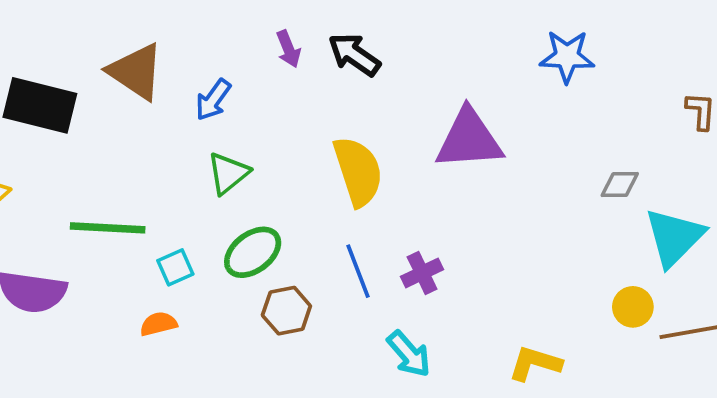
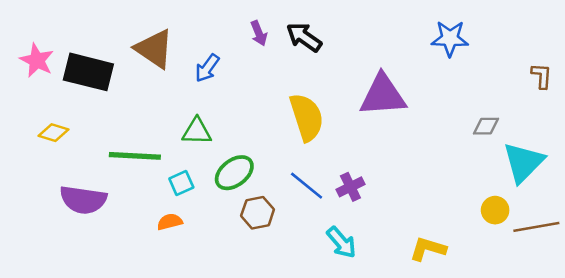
green triangle: (228, 173) -> (197, 131), moved, turned 40
blue line: (358, 271) -> (307, 186), turned -30

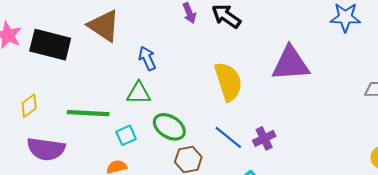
blue arrow: (207, 68) -> (147, 58), moved, turned 120
yellow diamond: (54, 133) -> (29, 106), moved, turned -55
green ellipse: (234, 173) -> (169, 127), turned 68

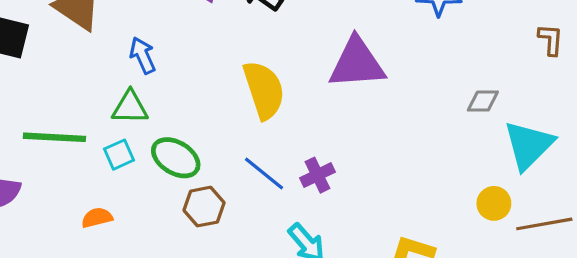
cyan square: (126, 135) -> (119, 155), moved

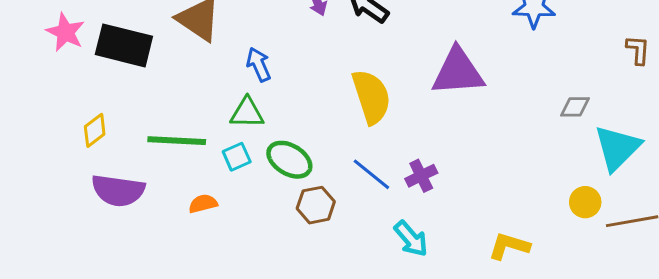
orange semicircle: (97, 218) -> (203, 204), moved

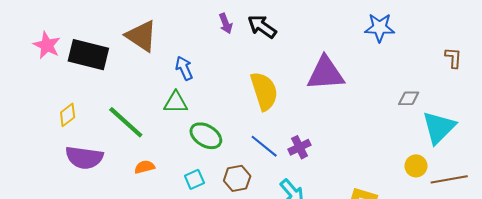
green line: (177, 141) -> (126, 122), turned 39
cyan square: (237, 157) -> (194, 179), moved
brown hexagon: (316, 205) -> (237, 178), moved

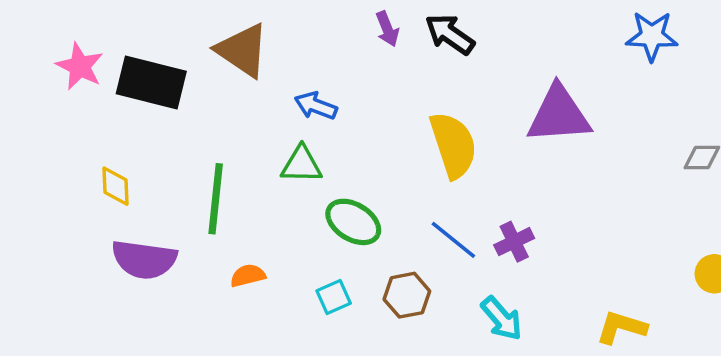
blue arrow: (184, 68) -> (316, 106), turned -45
yellow diamond: (68, 115) -> (116, 186), turned -55
green line: (126, 122) -> (216, 199), turned 54

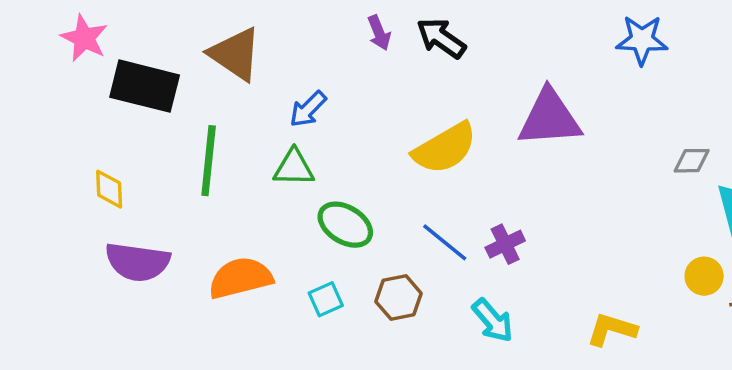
pink star: (80, 66) -> (84, 38), moved
blue arrow: (316, 106) -> (308, 109), turned -66
yellow semicircle: (453, 145) -> (445, 148), turned 78
green line: (216, 199) -> (209, 161), moved
orange semicircle: (248, 276) -> (241, 278), size x1.8

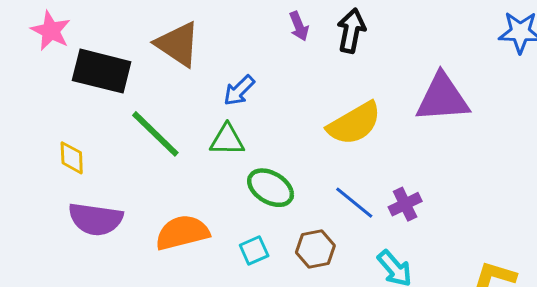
black arrow: (441, 38) -> (351, 31), turned 66
green line: (209, 161) -> (155, 134), turned -52

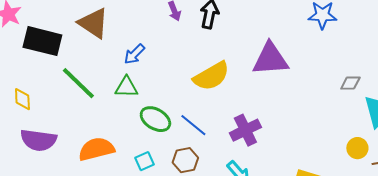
blue line: (354, 203) -> (193, 125), moved
purple cross: (405, 204) -> (245, 130), size x1.4

